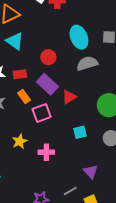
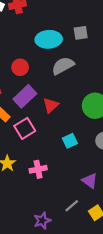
cyan ellipse: (79, 37) -> (49, 39), turned -60
purple rectangle: (47, 84) -> (25, 96), turned -75

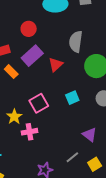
gray semicircle: (63, 66) -> (76, 42), moved, turned -55
pink square: (25, 128) -> (39, 103), moved
pink cross: (38, 169) -> (30, 132), moved

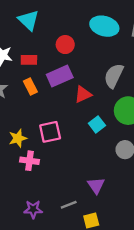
cyan square: (72, 98) -> (97, 124), moved, turned -32

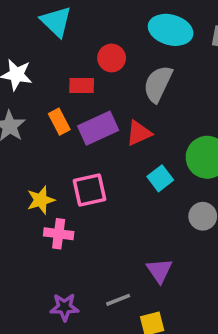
red rectangle: (29, 60) -> (82, 86), moved
purple rectangle: (60, 76) -> (98, 128), moved
gray semicircle: (114, 76) -> (158, 84), moved

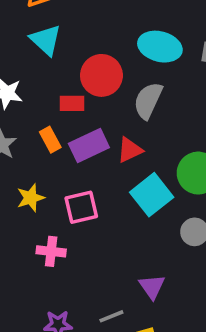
red circle: (112, 58) -> (101, 75), size x1.5
cyan square: (160, 178) -> (152, 195), size x1.6
yellow star: (41, 200) -> (31, 198), moved

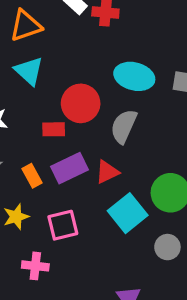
orange rectangle: (50, 140) -> (32, 176), moved

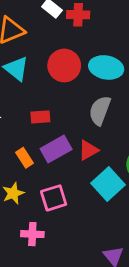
red circle: (81, 103) -> (64, 65), moved

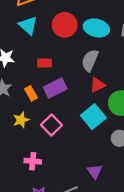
red triangle: (88, 150) -> (97, 85), moved
pink square: (54, 198) -> (51, 125), turned -30
pink cross: (32, 234) -> (33, 161), moved

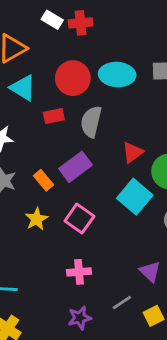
gray semicircle: (90, 60) -> (91, 122), moved
red rectangle: (45, 63) -> (54, 116), moved
pink cross: (33, 161) -> (79, 272), moved

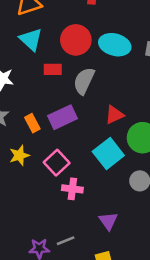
pink cross: (79, 272) -> (72, 189), moved
gray line: (122, 302) -> (66, 241), moved

